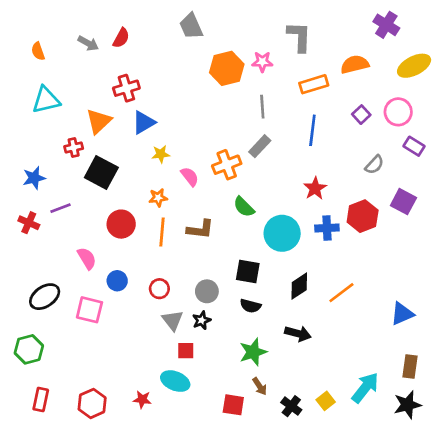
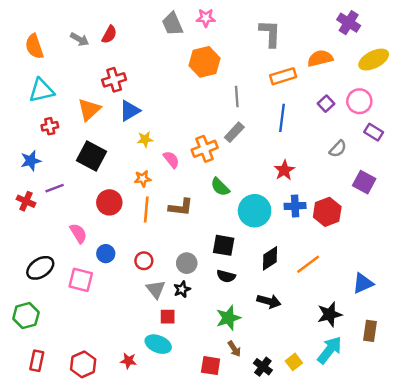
orange semicircle: (38, 51) -> (34, 46), size x1.5
pink star: (262, 62) -> (206, 18), moved
red cross: (74, 148) -> (50, 126), moved
red hexagon: (363, 216) -> (327, 212), moved
black star: (407, 405) -> (330, 314), moved

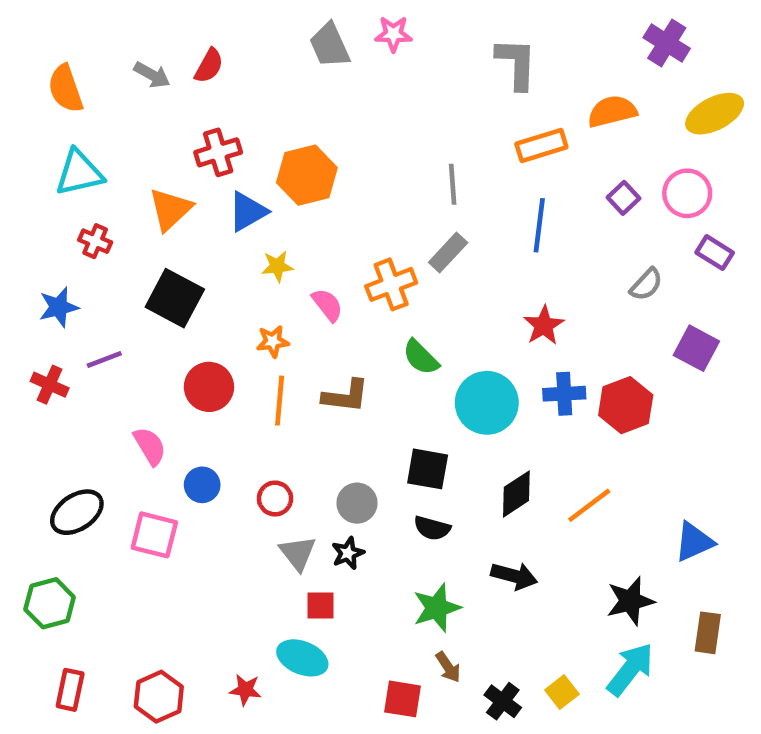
orange hexagon: (205, 62) -> (307, 175), moved
red cross: (50, 126) -> (95, 241), turned 35

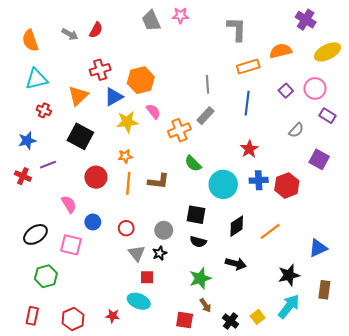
yellow star: (277, 266) -> (127, 122), size x1.5
pink semicircle: (327, 305) -> (153, 111), moved
green hexagon: (50, 603) -> (46, 276), moved

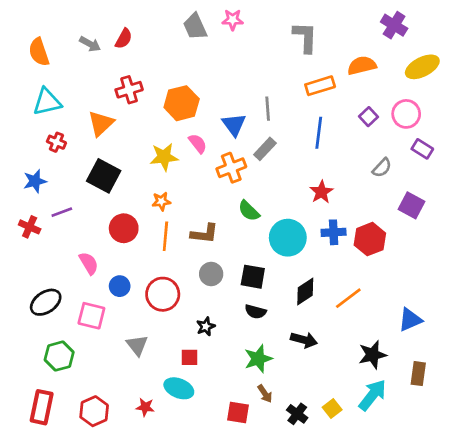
blue triangle: (114, 97) -> (234, 125), moved, turned -36
red circle: (126, 228) -> (163, 294), size x1.6
gray circle: (164, 230) -> (211, 274), moved
gray triangle: (137, 253) -> (137, 345), moved
red rectangle: (32, 316) -> (42, 407), size x1.4

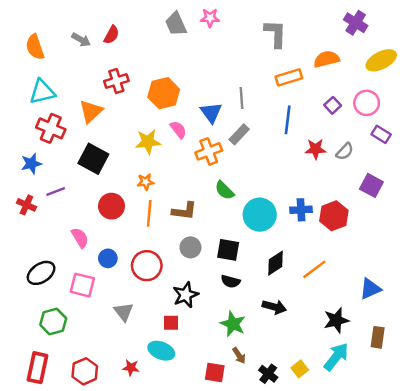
red cross: (56, 142) -> (51, 128), size x1.6
red star: (321, 192) -> (316, 149), moved, turned 30
black star: (206, 326) -> (186, 295), size x1.5
green star: (258, 359) -> (233, 324), turned -30

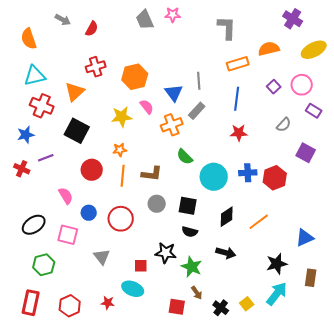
gray arrow: (81, 40) -> (63, 20), moved
red star: (316, 149) -> (239, 133), moved
black star: (186, 295) -> (166, 253), moved, turned 30

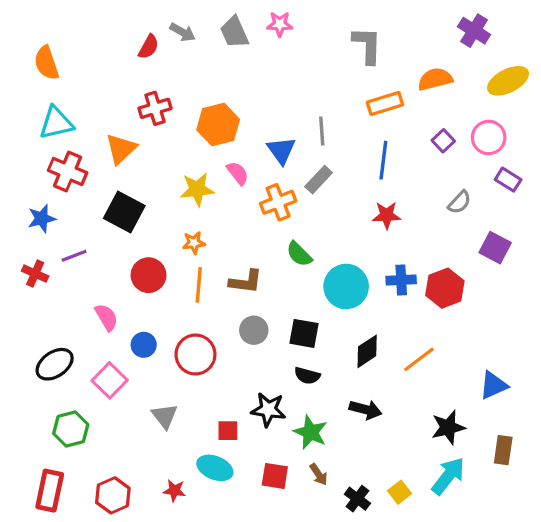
gray arrow: (63, 20) -> (183, 32), moved
pink square: (68, 235) -> (110, 380), turned 30
red square: (177, 307) -> (275, 476), moved

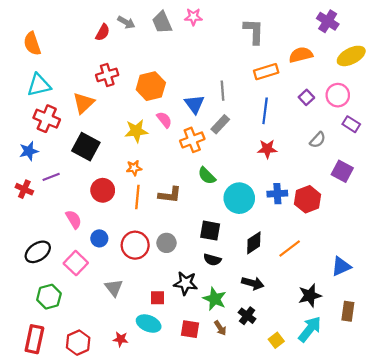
gray circle: (254, 330) -> (166, 243), moved
black cross: (357, 499) -> (247, 316), moved

